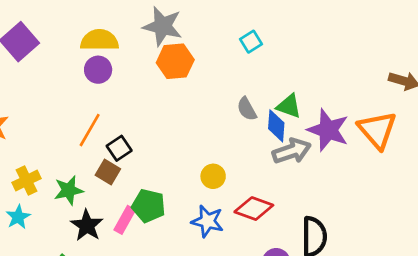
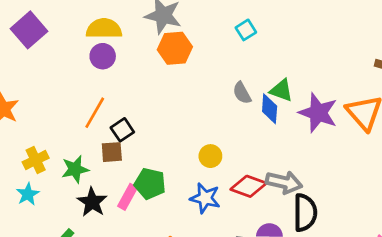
gray arrow: (292, 151) -> (284, 182), moved, turned 32
brown square: (108, 172) -> (112, 152), turned -35

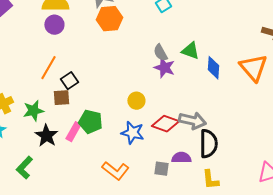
blue diamond: (270, 109) -> (213, 68), moved
purple star: (318, 113) -> (164, 68), moved, size x0.7

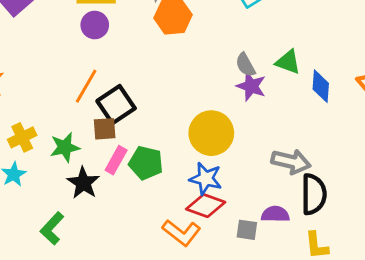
black square: (69, 81) -> (116, 105), size x1.5
yellow circle: (136, 101) -> (211, 133), size x1.8
red diamond: (165, 124) -> (206, 206), moved
pink rectangle: (73, 132) -> (116, 160), moved

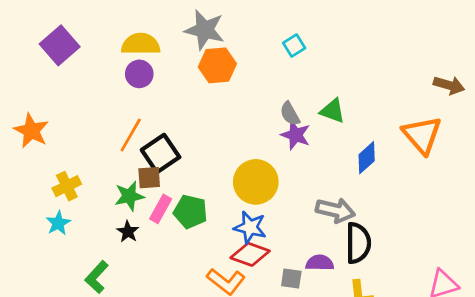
blue diamond: (321, 86) -> (367, 158), moved, turned 44
green star: (65, 147) -> (129, 196), moved
black star: (83, 183) -> (128, 232), size x0.7

